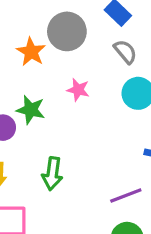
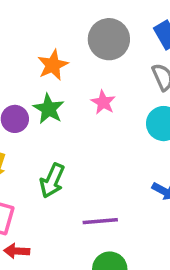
orange star: (31, 52) -> (53, 65), moved
purple line: (126, 196) -> (100, 221), moved

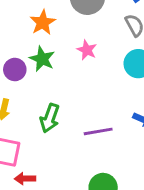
purple line: (100, 221) -> (98, 131), moved

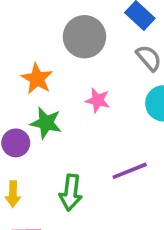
purple line: (98, 131) -> (130, 171), moved

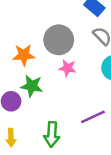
gray circle: (84, 37) -> (59, 40), moved
orange star: (37, 79) -> (24, 55), turned -30

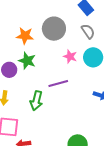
pink star: (68, 68) -> (70, 56), moved
purple line: (93, 117) -> (58, 84), moved

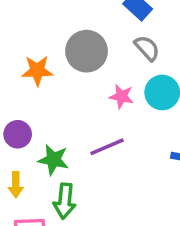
green star: (27, 61) -> (53, 160), moved
green arrow: (36, 101) -> (65, 201), moved

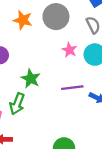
purple line: (107, 147) -> (72, 88), moved
green star: (53, 160) -> (31, 79), moved

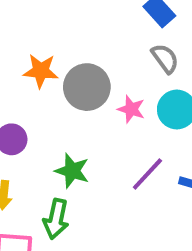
gray circle: (56, 17) -> (87, 87), moved
purple line: (72, 88) -> (147, 174), turned -30

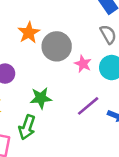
orange star: (41, 71) -> (29, 33), turned 30
green star: (72, 171) -> (41, 98), turned -30

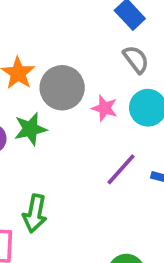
green star: (41, 98) -> (30, 129), moved

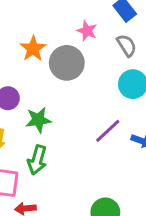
pink star: (105, 108) -> (87, 31), moved
green star: (30, 129) -> (38, 120), moved

